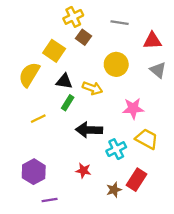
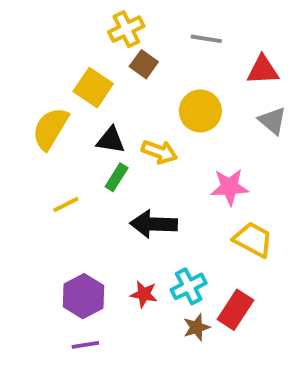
cyan cross: (116, 149) -> (189, 286), moved
purple hexagon: (34, 172) -> (83, 296), moved

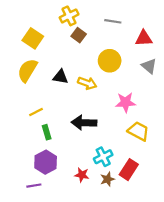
yellow square: (93, 88) -> (33, 38), moved
green rectangle: (117, 177) -> (47, 132), moved, turned -48
red star: (144, 294) -> (82, 175), moved
purple line: (85, 345) -> (34, 186), moved

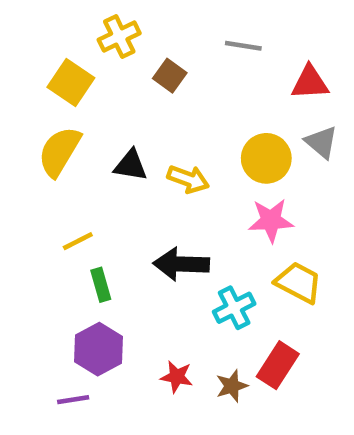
yellow cross: (69, 16) -> (119, 37), moved
yellow circle: (110, 61) -> (266, 158), moved
cyan cross: (103, 157) -> (234, 308), moved

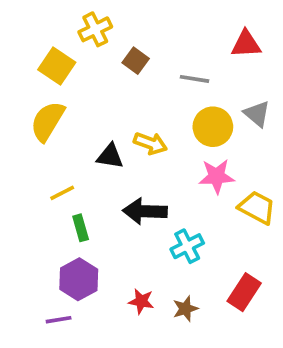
gray line: (243, 46) -> (194, 79), moved
red triangle: (310, 83) -> (246, 44), moved
black triangle: (131, 165) -> (110, 156), moved
yellow trapezoid: (298, 282) -> (257, 208), moved
red rectangle: (278, 365) -> (244, 292), moved

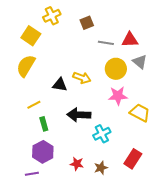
red triangle: (246, 44) -> (130, 40), moved
brown square: (136, 61) -> (87, 23), moved, turned 32

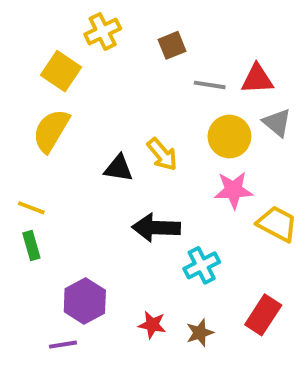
yellow arrow: (82, 78) -> (162, 154), turned 30
yellow line: (34, 105) -> (31, 208), moved, turned 48
green rectangle: (44, 124) -> (31, 246), moved

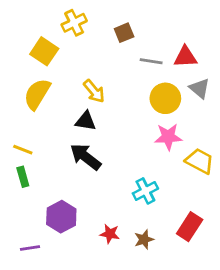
yellow arrow: (162, 154) -> (94, 91), moved
black arrow: (156, 228) -> (86, 157), moved, turned 36
purple line: (63, 345) -> (30, 248), moved

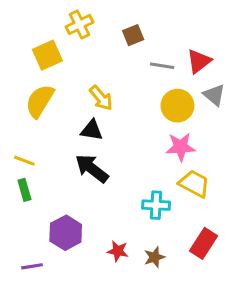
yellow square: (44, 51) -> (47, 55), turned 32
red triangle: (185, 57) -> (199, 61), turned -35
yellow trapezoid: (200, 161) -> (194, 184), moved
cyan cross: (145, 191) -> (156, 205), turned 30

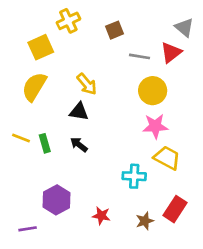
gray triangle: (214, 95) -> (184, 27), moved
black arrow: (92, 168) -> (79, 145), size x0.6
green rectangle: (24, 190) -> (45, 143), moved
brown star: (154, 257) -> (145, 221), moved

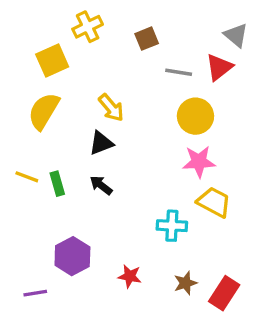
black triangle: (79, 112) -> (101, 143), turned -30
red rectangle: (175, 209) -> (224, 293), moved

